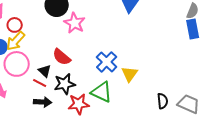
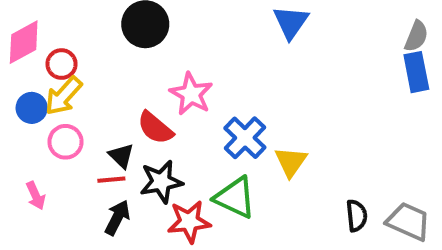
pink star: (75, 23) -> (191, 94), moved
pink circle: (17, 64) -> (66, 142), size x0.7
red line: (40, 83) -> (111, 180), turned -32
black arrow: (43, 102) -> (117, 218), turned -66

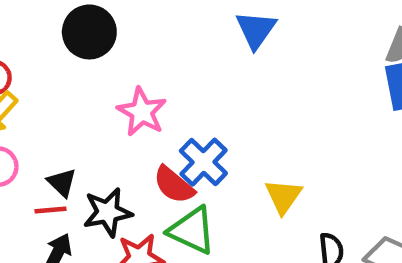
red semicircle: (155, 128) -> (174, 185), moved
yellow triangle: (291, 162) -> (283, 196), moved

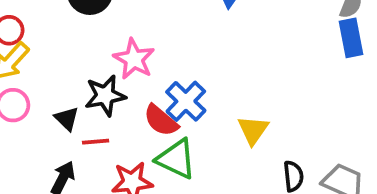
red line: (51, 210) -> (96, 142), moved
black star: (108, 212) -> (105, 96), moved

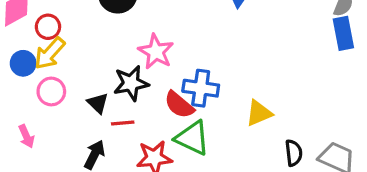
blue cross: (186, 101) -> (201, 88), turned -36
yellow triangle: (253, 130) -> (259, 113), turned 32

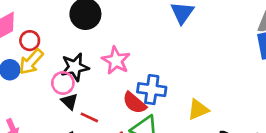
black star: (131, 83) -> (75, 67), moved
pink circle: (51, 91) -> (63, 83), moved
red line: (123, 123) -> (89, 117), turned 30

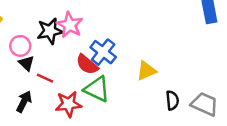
black star: (75, 67) -> (50, 31), moved
blue cross: (152, 90) -> (103, 52), turned 30

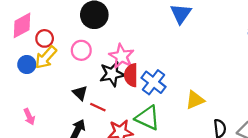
black star: (50, 31) -> (112, 74), moved
pink circle: (20, 46) -> (81, 50), moved
red semicircle: (87, 64) -> (131, 75), moved, turned 50

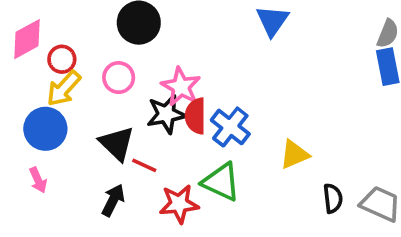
blue circle: (27, 65) -> (45, 129), moved, size x1.5
black triangle: (80, 93) -> (117, 143), size x1.5

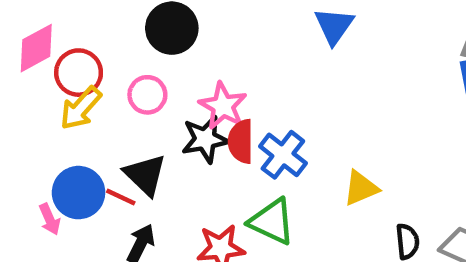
red circle: (62, 59) -> (79, 73), size x1.4
blue circle: (45, 129) -> (79, 193), moved
red line: (144, 165) -> (121, 197), moved

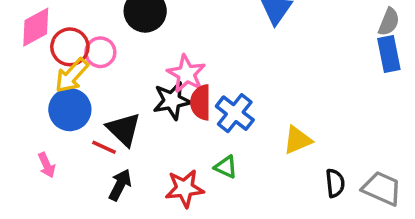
pink circle: (147, 95) -> (100, 52), moved
blue circle: (79, 193) -> (70, 110), moved
green triangle: (272, 221) -> (226, 167), size x0.6

